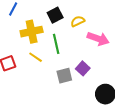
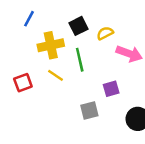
purple square: (83, 68) -> (111, 89), turned 32
gray square: (64, 76) -> (89, 110), moved

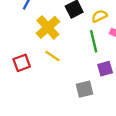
yellow cross: (51, 45) -> (48, 27), turned -30
green line: (80, 60) -> (94, 41), moved

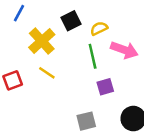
gray square: (84, 89) -> (86, 121), moved

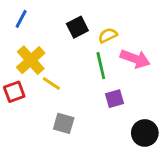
yellow cross: (42, 41) -> (31, 60), moved
gray square: (86, 121) -> (64, 123), moved, turned 30

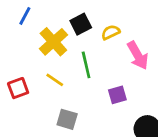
pink arrow: (135, 59) -> (138, 55), turned 40
yellow cross: (31, 60) -> (53, 42), moved
green line: (101, 66) -> (86, 65), moved

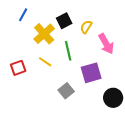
yellow semicircle: (111, 32) -> (86, 27), turned -32
purple square: (117, 95) -> (91, 73), size x1.5
gray square: (67, 119) -> (66, 91), moved, turned 35

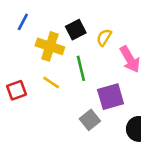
yellow cross: (44, 34) -> (50, 46), turned -30
gray square: (66, 91) -> (90, 120), moved

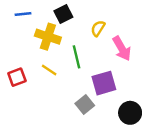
blue line: (23, 22) -> (23, 14), turned 56
black square: (76, 30) -> (63, 14), moved

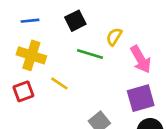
yellow cross: (48, 37) -> (31, 55), moved
green line: (77, 57) -> (90, 54), moved, turned -60
purple square: (104, 83) -> (141, 98), moved

